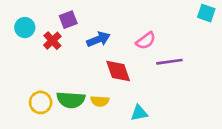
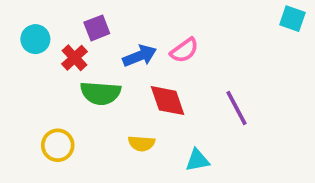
pink semicircle: (146, 41) -> (184, 50), moved
purple line: (169, 62) -> (237, 108), moved, turned 70
green semicircle: (71, 100) -> (101, 93), moved

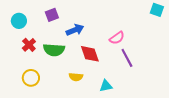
pink semicircle: (184, 50) -> (117, 38), moved
red cross: (74, 58) -> (29, 45), moved

